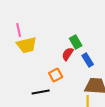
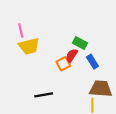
green rectangle: (76, 42) -> (80, 43), turned -32
orange square: (56, 75) -> (63, 64), moved

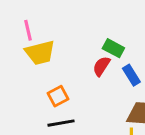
orange square: (63, 64) -> (58, 96), moved

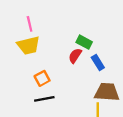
pink line: (28, 30) -> (30, 24), moved

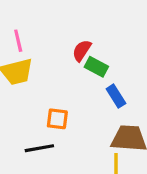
red semicircle: (75, 56) -> (82, 50), moved
orange square: (42, 78) -> (57, 119), moved, turned 35

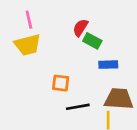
blue rectangle: (116, 96) -> (108, 65), turned -60
black line: (39, 148) -> (78, 107), moved

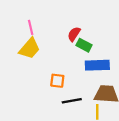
yellow trapezoid: (28, 45) -> (29, 48), turned -35
blue rectangle: (108, 65) -> (97, 65), size x1.5

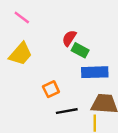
pink line: (31, 27) -> (22, 17), moved, turned -40
orange square: (57, 81) -> (51, 89), turned -32

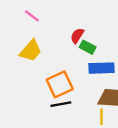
orange square: (51, 89) -> (60, 84), size x1.6
black line: (67, 111) -> (61, 104), moved

